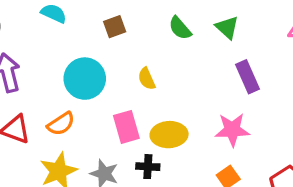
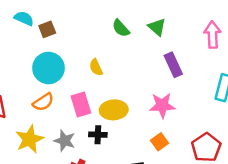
brown square: (115, 27) -> (47, 29), moved
orange semicircle: (61, 124) -> (43, 102), moved

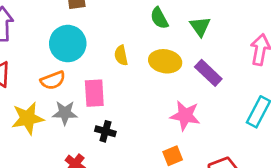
purple rectangle: (173, 65) -> (208, 73), turned -35
yellow ellipse: (114, 110) -> (165, 61), moved
gray star: (65, 141) -> (65, 113), moved, turned -30

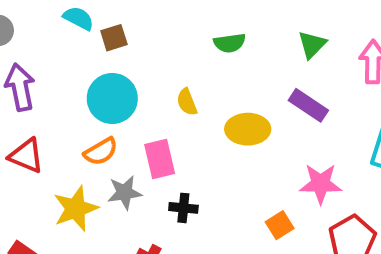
green semicircle: (159, 18) -> (230, 43), turned -60
green triangle: (200, 26) -> (312, 44), moved, turned 30
yellow ellipse: (165, 61) -> (248, 129), moved
pink star: (185, 116) -> (321, 184), moved

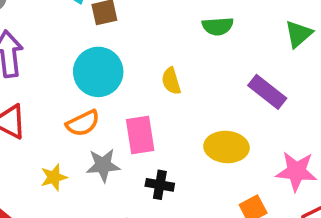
purple rectangle: (308, 105) -> (267, 92), moved
yellow ellipse: (248, 129) -> (226, 147), moved
yellow star: (76, 209) -> (54, 177), size x0.6

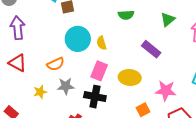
cyan circle: (98, 72) -> (78, 39), moved
pink rectangle: (140, 135) -> (99, 71), moved, turned 30
black cross: (160, 185) -> (95, 97), size x1.5

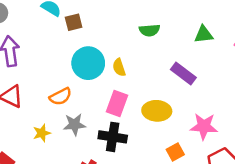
green triangle: (168, 20) -> (204, 34), turned 35

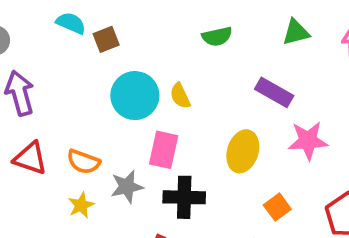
orange semicircle: (61, 97) -> (83, 162), moved, turned 55
pink rectangle: (117, 104) -> (164, 150), moved
yellow ellipse: (157, 111) -> (243, 151), turned -68
pink star: (204, 126) -> (308, 141), moved

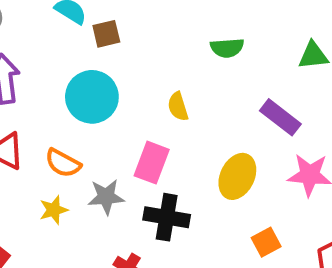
cyan circle: (135, 96) -> (92, 97), moved

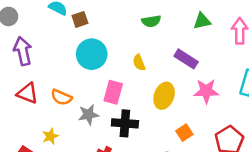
cyan circle: (92, 97) -> (92, 54), moved
yellow semicircle: (178, 107) -> (139, 63), moved
yellow star: (54, 210) -> (50, 136), moved

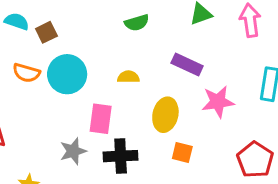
yellow semicircle: (139, 63) -> (128, 77), turned 119
orange semicircle: (61, 97) -> (26, 73), moved
orange square: (184, 133) -> (182, 153), moved, turned -35

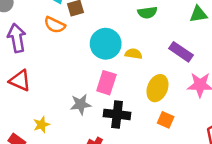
orange semicircle: (26, 73) -> (55, 25), moved
cyan circle: (67, 74) -> (106, 44), moved

